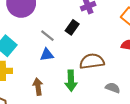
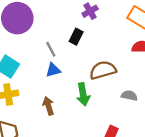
gray line: (47, 36) -> (51, 49), turned 32

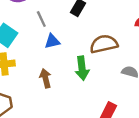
gray line: (51, 49) -> (41, 19), moved

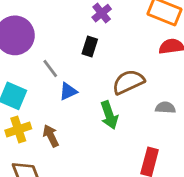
brown arrow: (45, 78) -> (51, 136), moved

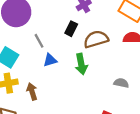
brown semicircle: (128, 82) -> (96, 39), moved
green arrow: (109, 115) -> (81, 64), moved

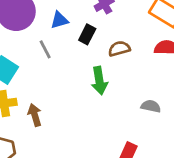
brown semicircle: (96, 39) -> (119, 49), size x0.7
blue triangle: (50, 60) -> (59, 20), moved

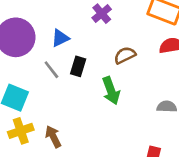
black rectangle: (87, 34) -> (78, 66), moved

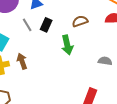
brown arrow: (53, 137) -> (22, 61), moved

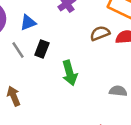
brown semicircle: (80, 21) -> (100, 33), moved

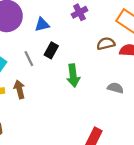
gray line: (18, 50) -> (29, 59), moved
gray semicircle: (118, 91) -> (115, 88), moved

